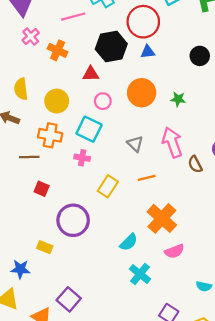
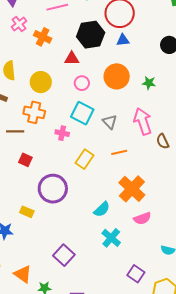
cyan square: (89, 129) -> (82, 113), moved
purple square: (69, 299) -> (64, 255), moved

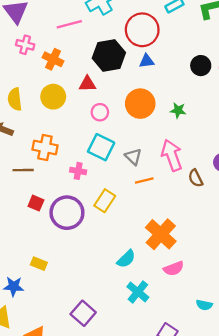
pink cross: (19, 24) -> (25, 45), turned -35
yellow circle: (41, 82) -> (53, 97), moved
orange line: (119, 152) -> (144, 180), moved
purple circle: (53, 189) -> (67, 213), moved

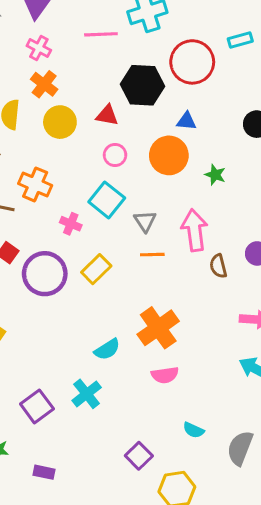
orange cross: (53, 59) -> (44, 84), moved
blue triangle: (147, 61) -> (186, 121), moved
cyan cross: (138, 292) -> (87, 394), moved

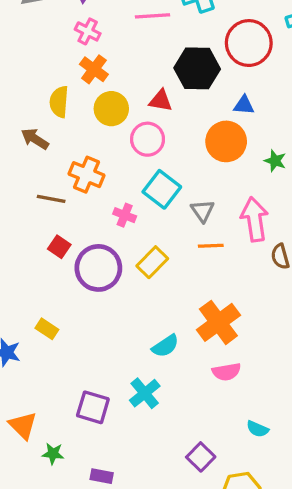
pink circle: (115, 155) -> (148, 139), moved, size x1.4
purple square: (37, 406) -> (93, 407), turned -36

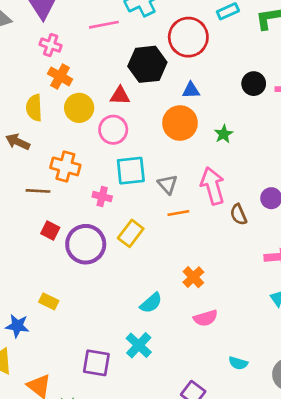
green star: (275, 161) -> (224, 134), turned 30
cyan square: (162, 189) -> (131, 171), turned -36
orange cross: (218, 322) -> (193, 277), size x0.6

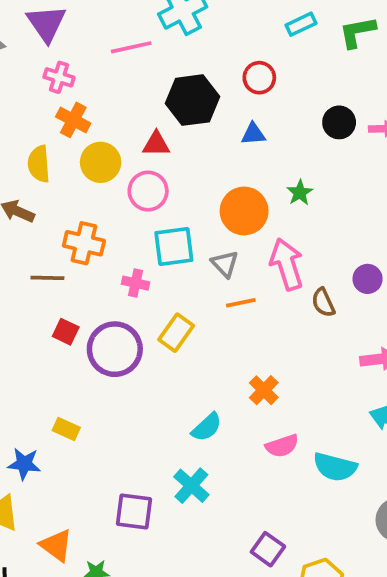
red circle: (188, 37) -> (259, 78), moved, size x0.6
orange circle: (180, 123) -> (244, 211), moved
cyan semicircle: (238, 363) -> (335, 467), moved, size x1.6

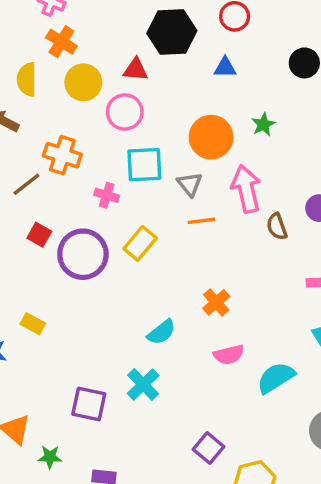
brown line: (47, 278) -> (26, 184), turned -44
cyan semicircle: (335, 467) -> (276, 378), turned 129

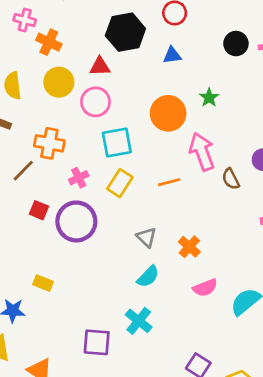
orange cross: (61, 42) -> (49, 42), moved
gray triangle: (190, 184) -> (146, 237), moved
pink cross: (107, 195) -> (79, 178), moved, turned -36
yellow rectangle: (140, 243) -> (120, 183), moved

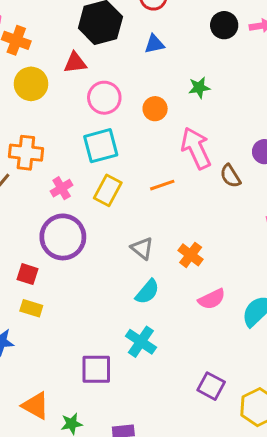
green star: (209, 98) -> (199, 88), turned 30
pink circle: (95, 102) -> (104, 98), moved
orange circle: (168, 113) -> (155, 109), size x0.6
red square: (39, 210) -> (28, 274), moved

